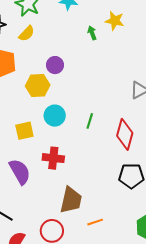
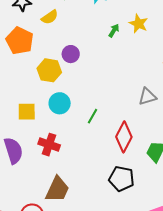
green arrow: (92, 33) -> (114, 31), turned 40

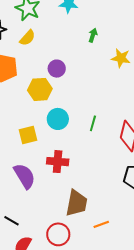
yellow star: (138, 24) -> (121, 58), moved

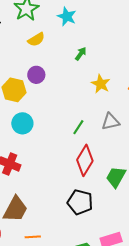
yellow semicircle: (27, 38) -> (36, 39), moved
green line: (93, 123) -> (78, 127), moved

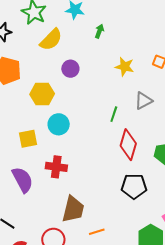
yellow semicircle: (36, 39) -> (51, 40), size x1.4
green arrow: (81, 54) -> (99, 31), moved
purple circle: (36, 75) -> (70, 69), moved

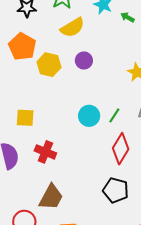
green arrow: (99, 31) -> (128, 17), moved, turned -96
yellow hexagon: (42, 94) -> (49, 65), moved
cyan circle: (59, 124) -> (89, 116), moved

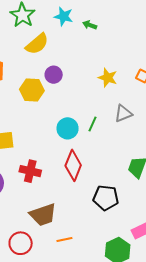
yellow hexagon: (49, 65) -> (32, 90), moved
red diamond: (121, 149) -> (73, 165), moved
brown trapezoid: (51, 197) -> (43, 215), turned 52

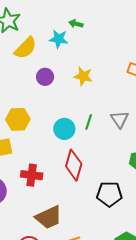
cyan star: (64, 16) -> (59, 39), moved
yellow star: (108, 78) -> (83, 76), moved
yellow hexagon: (32, 90) -> (18, 119), moved
gray triangle: (123, 113) -> (120, 119), moved, turned -36

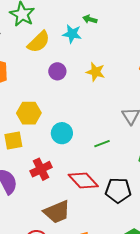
green line: (89, 122) -> (102, 144), moved, turned 49
cyan circle: (64, 129) -> (62, 133), moved
red diamond: (74, 165) -> (83, 180), moved, turned -60
red cross: (32, 175) -> (41, 169), turned -35

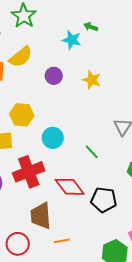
yellow semicircle: (39, 42) -> (21, 57), moved
green line: (102, 144) -> (92, 152), turned 63
red cross: (41, 169) -> (29, 172), size x1.4
brown trapezoid: (57, 212) -> (41, 216), turned 104

